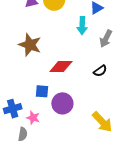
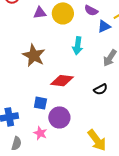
cyan arrow: (82, 26) -> (78, 46), moved
pink star: (33, 118) -> (40, 133), moved

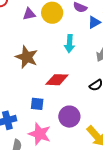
purple circle: (59, 117) -> (69, 117), moved
pink star: (40, 133) -> (40, 134), size x1.6

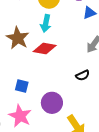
cyan arrow: (70, 44) -> (46, 23), moved
red diamond: (57, 80) -> (45, 48), moved

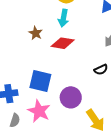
brown star: (18, 38) -> (36, 33), size x0.6
blue square: (22, 86) -> (40, 81), size x1.6

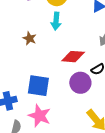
red diamond: (63, 43) -> (73, 57), moved
purple circle: (71, 97) -> (80, 83), moved

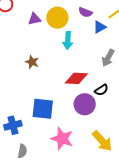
cyan arrow: (56, 21) -> (68, 40), moved
pink star: (40, 116) -> (62, 139), moved

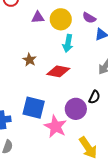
red diamond: (76, 78) -> (58, 71), moved
black semicircle: (101, 90) -> (94, 97), turned -40
pink star: (62, 139) -> (55, 126), moved

